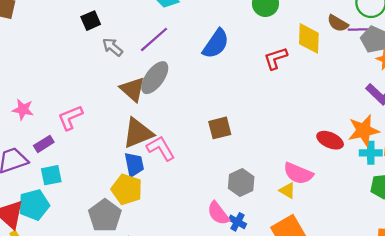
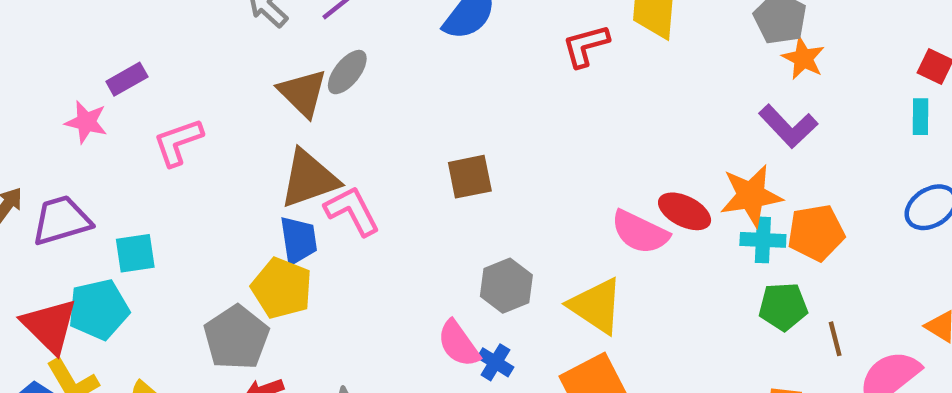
gray ellipse: (155, 78) -> (347, 72), size x0.7
purple rectangle: (44, 144) -> (127, 79), moved
pink semicircle: (298, 173) -> (640, 232), moved
yellow triangle: (287, 190) -> (596, 306), size x1.8

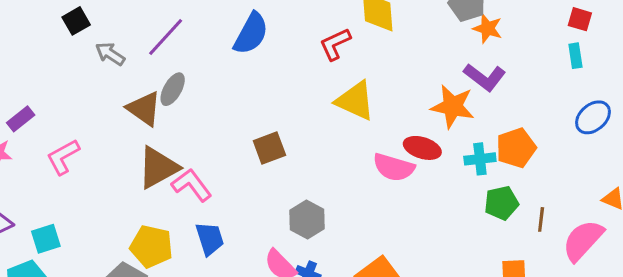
orange star: (751, 196) -> (453, 106), moved, turned 30
blue trapezoid: (299, 240) -> (210, 239), moved
yellow triangle: (596, 306) -> (355, 101), moved
brown line: (835, 339) -> (541, 219), turned 30

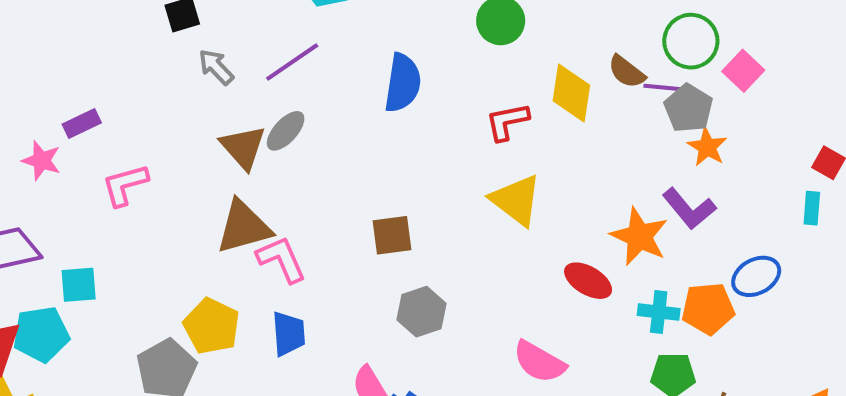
blue semicircle: (251, 33) -> (403, 83), turned -33
blue ellipse: (593, 117) -> (756, 276), moved
pink semicircle: (394, 167) -> (539, 362), moved
gray hexagon: (307, 219) -> (422, 312), moved

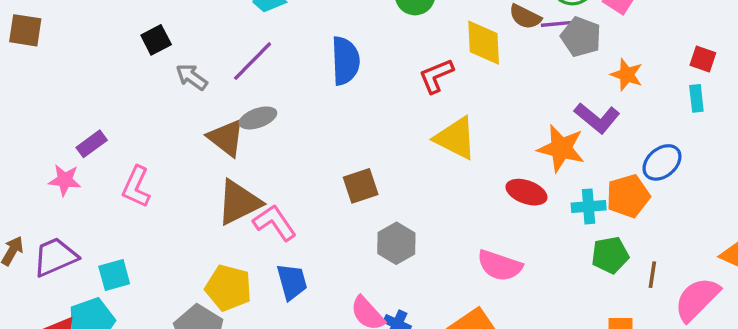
gray ellipse: (286, 131) -> (258, 118), turned 39
orange star: (707, 147) -> (627, 75), moved
pink L-shape: (125, 185) -> (136, 187), turned -39

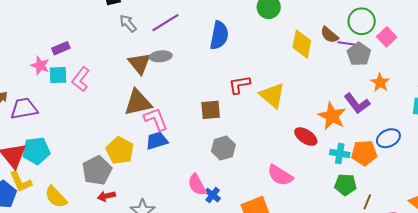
red L-shape: (436, 76) -> (239, 85), moved
cyan square: (114, 275) -> (58, 75), moved
blue trapezoid: (292, 282) -> (157, 141), moved, turned -105

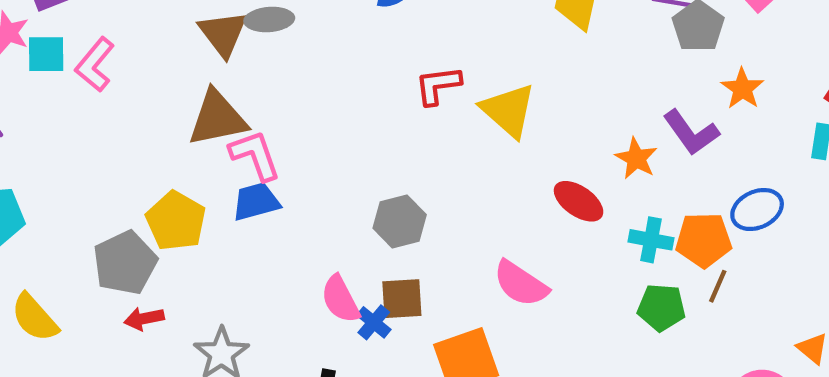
brown square: (211, 110) -> (402, 299), moved
orange star: (332, 116) -> (636, 158), size x0.7
brown line: (367, 202) -> (718, 286), moved

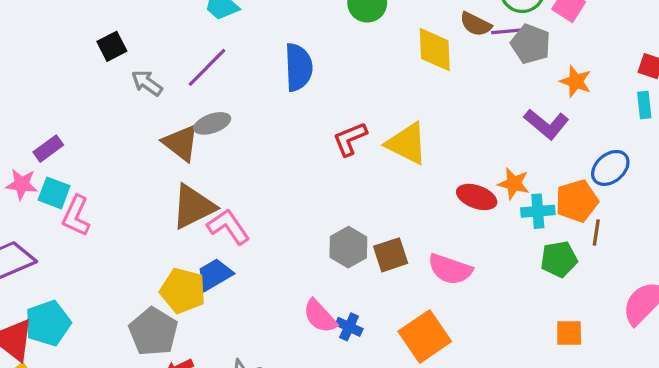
cyan square: (46, 54) -> (54, 193), turned 36
pink L-shape: (95, 65) -> (76, 216), moved
orange star: (636, 158) -> (514, 184), moved
blue trapezoid: (256, 202) -> (215, 274), moved
brown square: (402, 299) -> (391, 255), moved

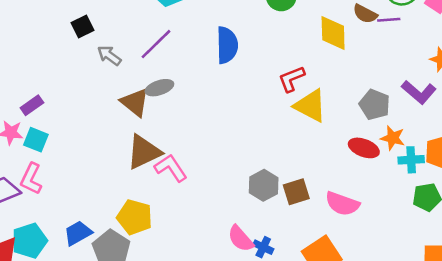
gray pentagon: (531, 44) -> (375, 105), moved
red L-shape: (350, 139) -> (291, 79), moved
pink L-shape: (76, 216) -> (31, 179), moved
blue trapezoid: (215, 274) -> (78, 233), moved

